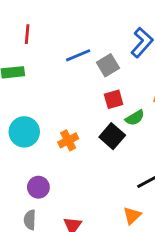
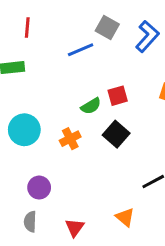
gray square: (108, 65) -> (107, 28), moved, turned -30
green semicircle: (135, 118) -> (91, 106), moved
orange triangle: (132, 216) -> (125, 217), moved, turned -36

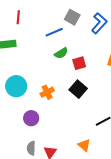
green semicircle: (91, 106) -> (61, 53), moved
purple circle: (39, 188) -> (31, 118), moved
gray semicircle: (30, 222) -> (31, 148), moved

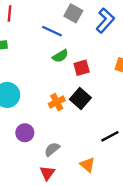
blue line: (54, 32) -> (52, 31), turned 48
orange cross: (47, 92) -> (57, 102), moved
gray semicircle: (31, 148) -> (52, 149), moved, turned 48

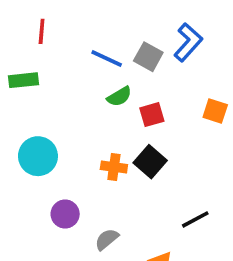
gray square: (73, 13) -> (148, 57), moved
orange cross: (57, 102) -> (114, 167), turned 35

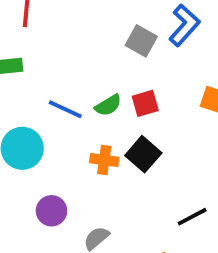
blue line: (107, 58) -> (65, 109), moved
green semicircle: (119, 96) -> (108, 105), moved

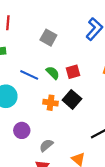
gray square: (141, 41) -> (48, 38), moved
green semicircle: (108, 105) -> (53, 73), turned -104

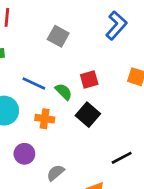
green semicircle: (53, 73) -> (64, 92), moved
orange cross: (51, 103) -> (45, 119), moved

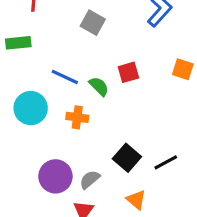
black square: (88, 115) -> (127, 158), moved
purple circle: (24, 154) -> (55, 176), moved, size x1.4

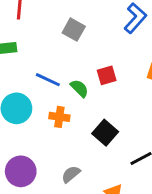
black square: (127, 158) -> (105, 133), moved
purple circle: (55, 176) -> (21, 171), moved

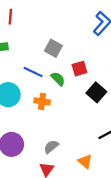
gray square: (74, 30) -> (53, 48), moved
black square: (105, 133) -> (96, 92), moved

